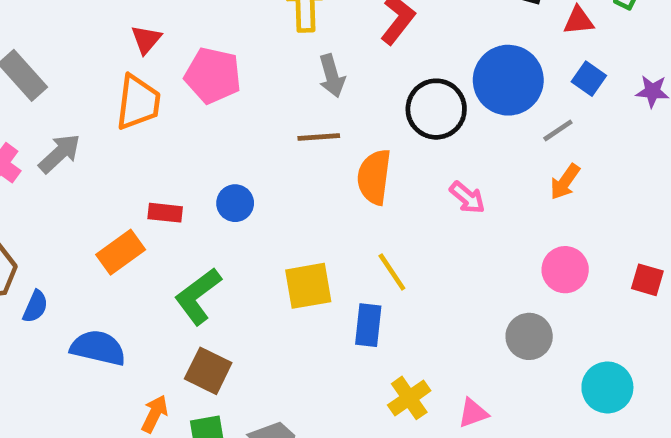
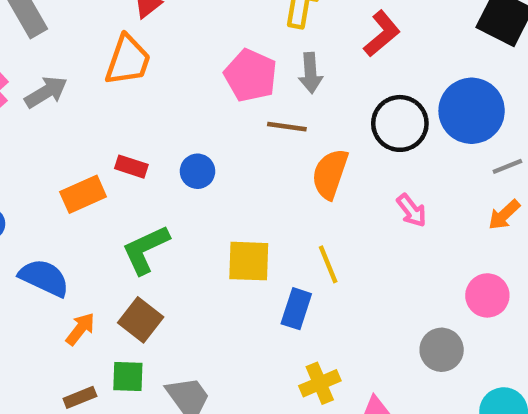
pink pentagon: (213, 75) -> (251, 75), moved
orange arrow: (155, 414) -> (80, 329), moved

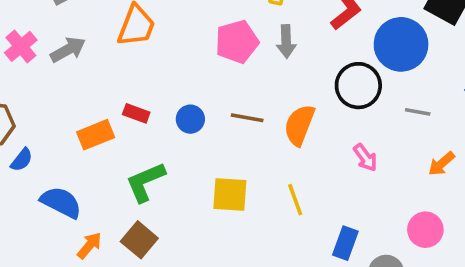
pink pentagon: (251, 75) -> (237, 42), turned 30
blue circle: (472, 111) -> (401, 44), moved
brown line: (287, 127) -> (247, 118), moved
gray line: (507, 166) -> (418, 112), moved, turned 30
blue rectangle: (296, 309) -> (345, 243), moved

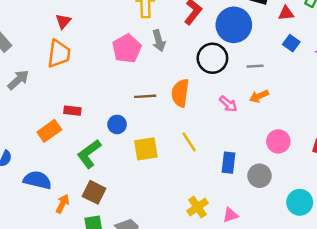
blue circle: (190, 119) -> (117, 124), moved
orange arrow: (441, 164) -> (259, 96), moved, turned 30

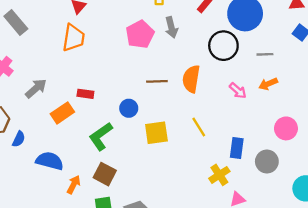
gray arrow: (18, 80) -> (36, 88), moved
yellow cross: (198, 207) -> (219, 175), moved

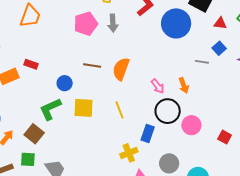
black circle: (223, 46) -> (168, 111), moved
gray line: (265, 54) -> (202, 62), moved
orange arrow: (268, 84) -> (184, 85), turned -98
green L-shape: (101, 136) -> (50, 109), moved
gray circle: (267, 161) -> (169, 163), moved

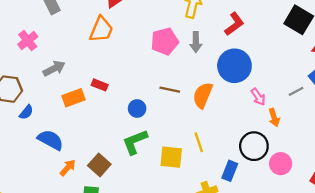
blue circle: (176, 23) -> (234, 66), moved
gray line: (202, 62) -> (296, 91), turned -40
pink arrow: (158, 86) -> (258, 97), moved
yellow square: (84, 108) -> (171, 157), moved
green L-shape: (50, 109) -> (135, 142), moved

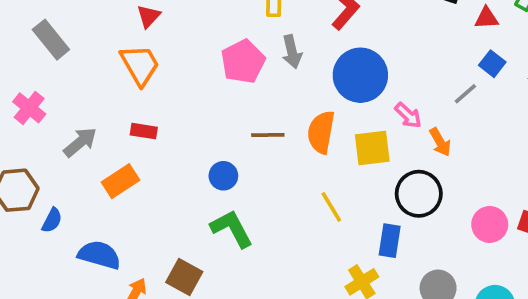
orange trapezoid: (101, 29) -> (140, 65), turned -40
red rectangle: (100, 85) -> (144, 131), moved
green L-shape: (135, 142) -> (232, 229), turned 96
yellow square: (171, 157) -> (372, 148), moved
pink circle: (281, 164) -> (490, 224), moved

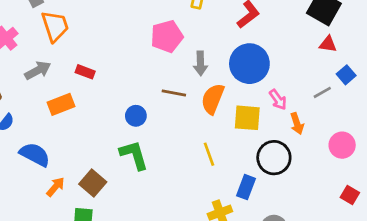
red triangle: (486, 18) -> (328, 44), moved
gray arrow: (292, 52) -> (200, 63), moved
orange trapezoid: (140, 65) -> (55, 26), moved
pink circle: (490, 224) -> (342, 145), moved

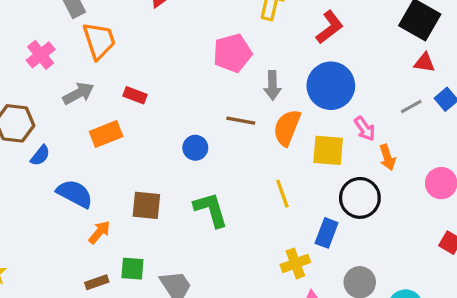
gray line: (322, 92) -> (411, 107), moved
green L-shape: (134, 155) -> (211, 210), moved
brown square: (93, 183) -> (146, 205), moved, turned -35

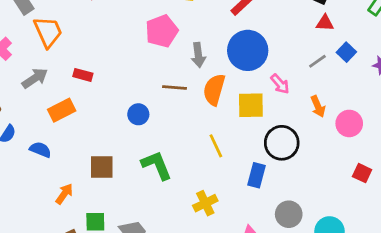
orange arrow: (387, 157) -> (318, 106), moved
blue semicircle: (75, 194) -> (40, 150), moved, size x0.7
yellow cross: (295, 263) -> (205, 203), moved

